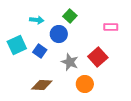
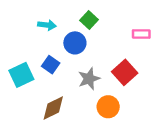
cyan square: (17, 45) -> (21, 75), moved
gray star: (70, 62) -> (89, 79), turned 30
brown diamond: (42, 85) -> (53, 108), turned -30

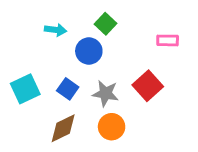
blue square: (51, 65) -> (68, 89), moved
gray star: (89, 79) -> (105, 93), turned 30
orange circle: (108, 107) -> (112, 127), moved

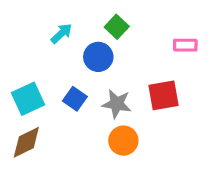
cyan arrow: (56, 30) -> (61, 33), turned -50
red square: (148, 86) -> (164, 95), turned 32
brown diamond: (63, 128) -> (26, 142), moved

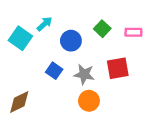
green square: (117, 27) -> (102, 29), moved
cyan square: (28, 99) -> (20, 38), moved, turned -30

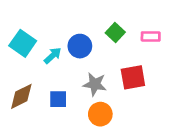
cyan arrow: (44, 24) -> (53, 56), moved
blue square: (54, 71) -> (58, 99), moved, turned -35
brown diamond: (19, 102) -> (21, 96), moved

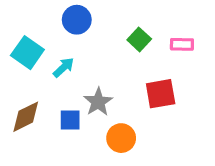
blue circle: (80, 46) -> (77, 20), moved
gray star: (95, 84) -> (98, 102), moved, turned 30

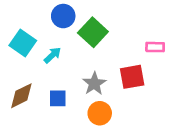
green square: (139, 39) -> (93, 32), moved, size x1.5
pink rectangle: (182, 44) -> (155, 47), moved
gray star: (98, 102) -> (94, 84), moved

